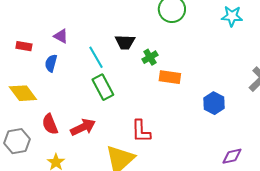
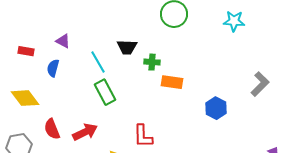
green cross: (150, 57) -> (152, 62), turned 35

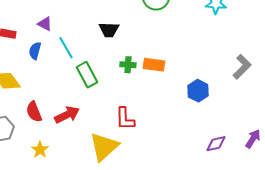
cyan line: (98, 62) -> (66, 48), moved
green cross: (152, 62) -> (128, 65), moved

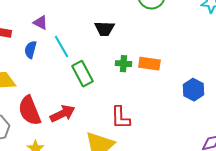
red semicircle: (34, 112) -> (29, 111), size x1.4

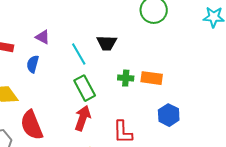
cyan line: (61, 47) -> (79, 54), moved
blue hexagon: (193, 90) -> (169, 115), moved
red arrow: (62, 114) -> (83, 118), moved, turned -45

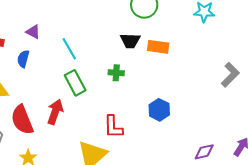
black trapezoid: (107, 43) -> (130, 41), moved
orange rectangle: (152, 78) -> (158, 47), moved
red arrow: (83, 118) -> (55, 112), moved

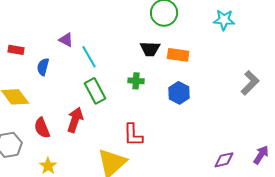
purple triangle: (33, 32) -> (66, 40), moved
blue hexagon: (159, 110) -> (179, 93), moved
red semicircle: (22, 120) -> (42, 128), size x0.7

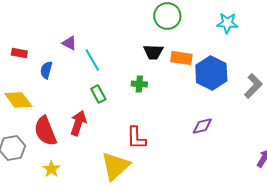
green rectangle: (95, 91) -> (98, 94), size x0.7
blue hexagon: (179, 93) -> (211, 73), moved, size x1.5
red semicircle: (42, 128) -> (45, 131), size x1.4
purple diamond: (224, 160) -> (202, 126), moved

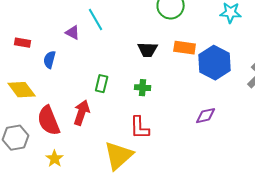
black trapezoid: (153, 52) -> (148, 50), moved
cyan line: (92, 60) -> (96, 20), moved
green cross: (139, 84) -> (143, 88), moved
green rectangle: (98, 94) -> (102, 84), turned 42

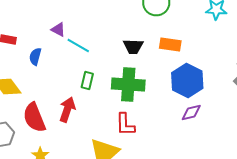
cyan line: (96, 20) -> (78, 46), moved, turned -30
blue hexagon: (215, 63) -> (187, 80), moved
green cross: (143, 88) -> (128, 84), size x2.0

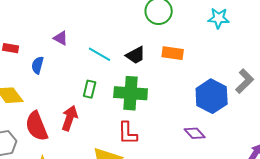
cyan line: (78, 46) -> (100, 54), moved
black trapezoid: (133, 46) -> (136, 55), turned -30
blue hexagon: (187, 80) -> (212, 96), moved
purple diamond: (191, 112) -> (195, 133), moved, turned 60

